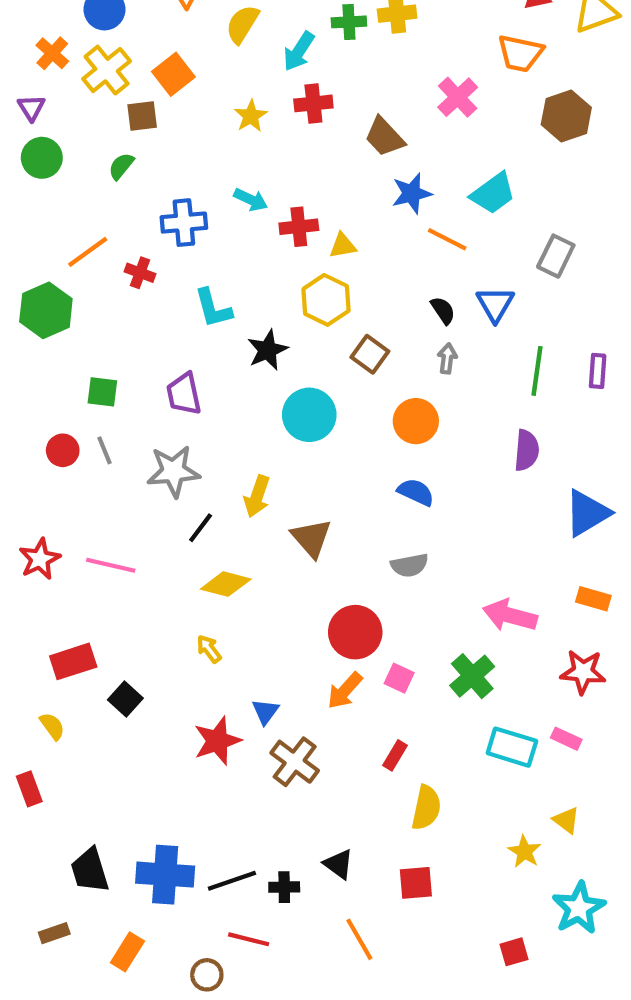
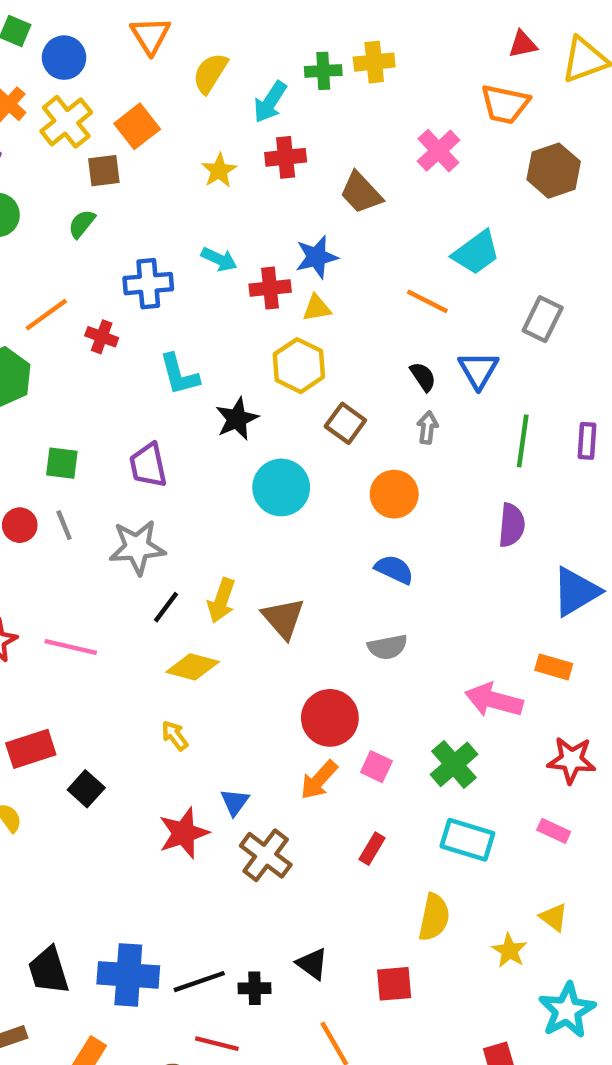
blue star: (412, 193) -> (317, 257), moved
yellow arrow: (257, 496) -> (221, 600), moved
orange rectangle: (593, 599) -> (554, 667), moved
cyan rectangle: (512, 747) -> (467, 840), moved
yellow semicircle: (426, 808) -> (434, 917), moved

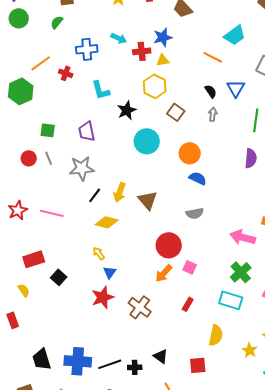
orange circle: (394, 494) -> (190, 153), moved
green cross: (454, 764) -> (241, 272), moved
blue triangle: (235, 802) -> (110, 272), moved

